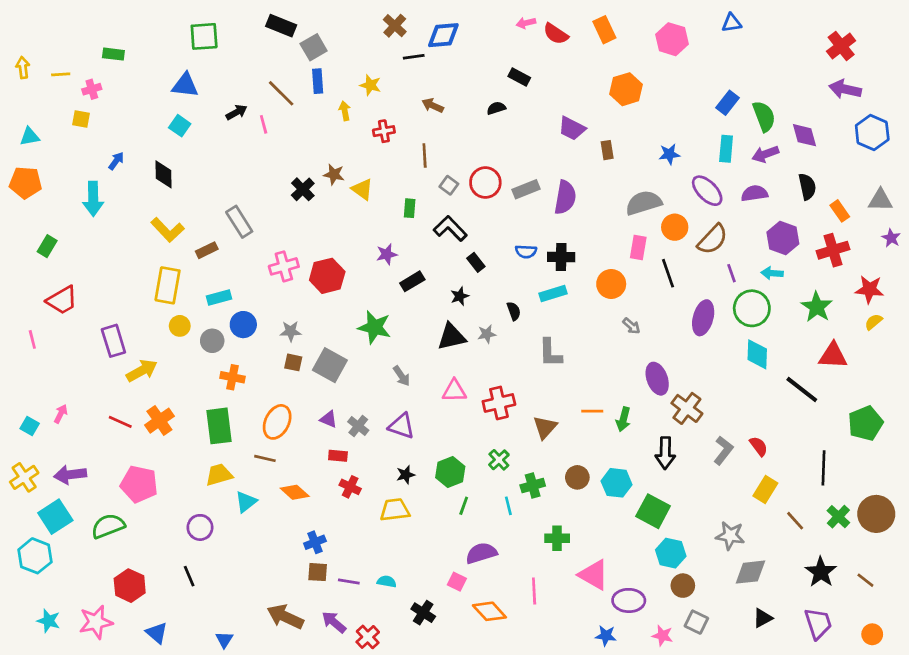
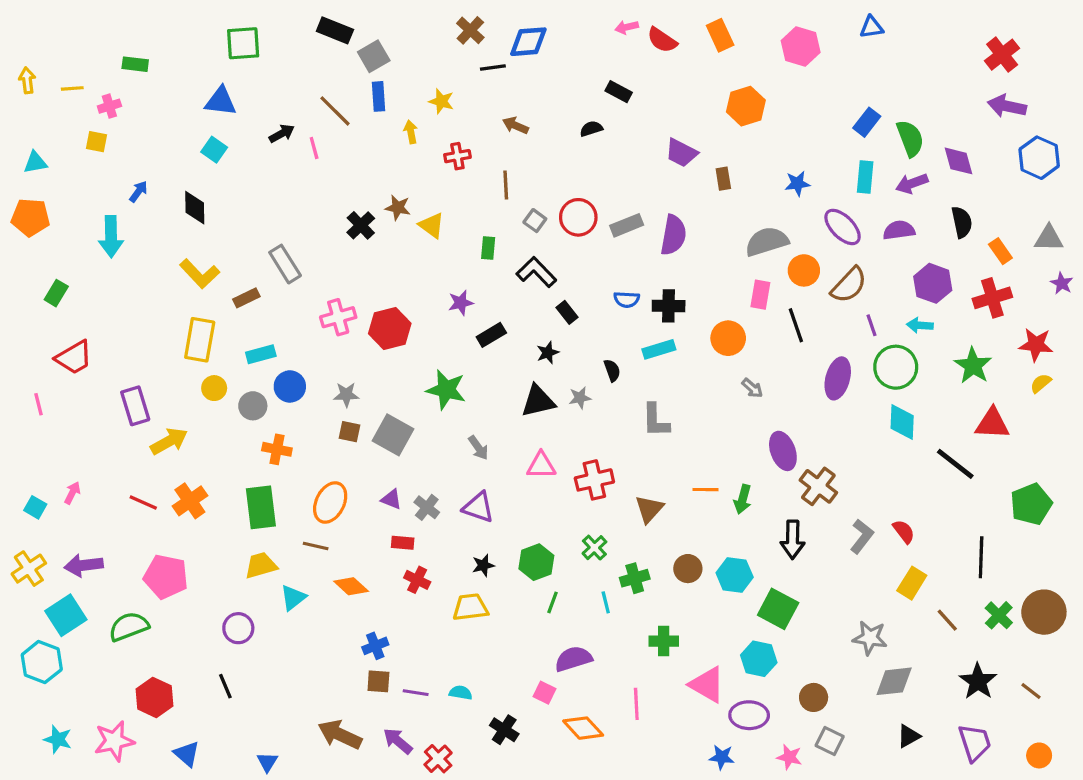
cyan hexagon: (671, 553) -> (759, 659), moved

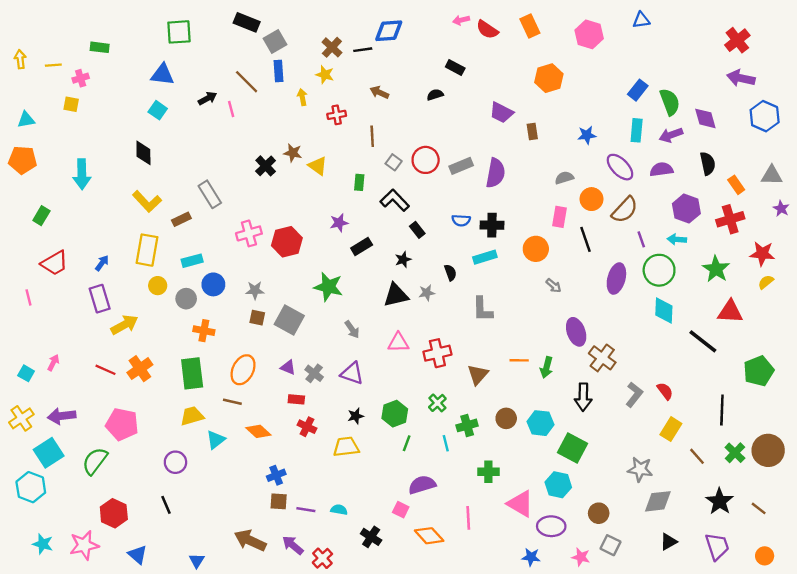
brown cross: (470, 30) -> (332, 47), moved
blue arrow: (138, 192) -> (102, 263), moved
gray semicircle: (767, 241) -> (564, 178), size x0.6
green semicircle: (129, 627) -> (95, 461), turned -32

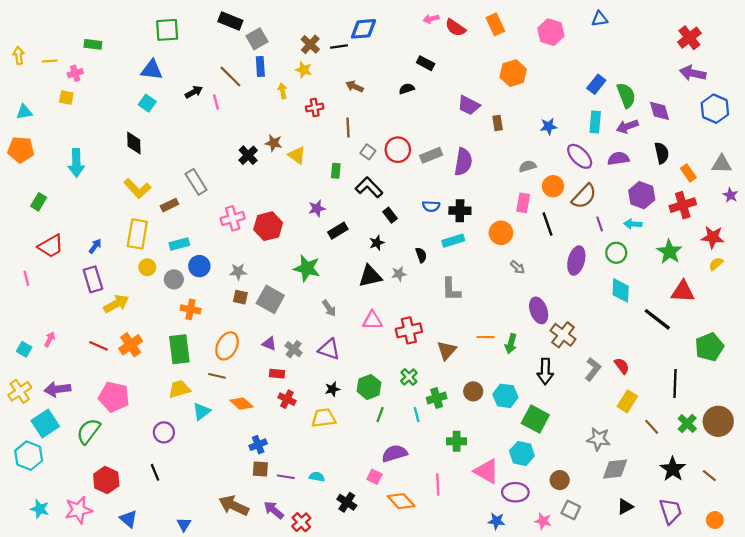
green circle: (659, 270) -> (616, 253), size x0.7

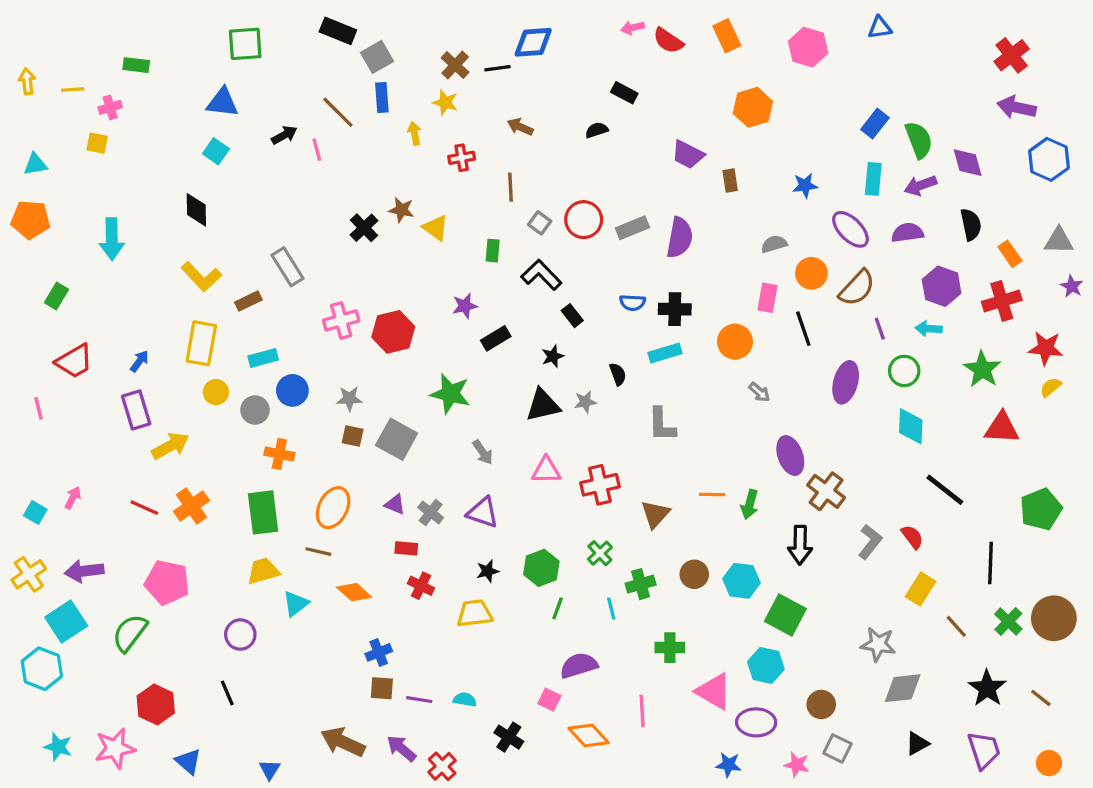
black line: (657, 319) -> (945, 490), moved

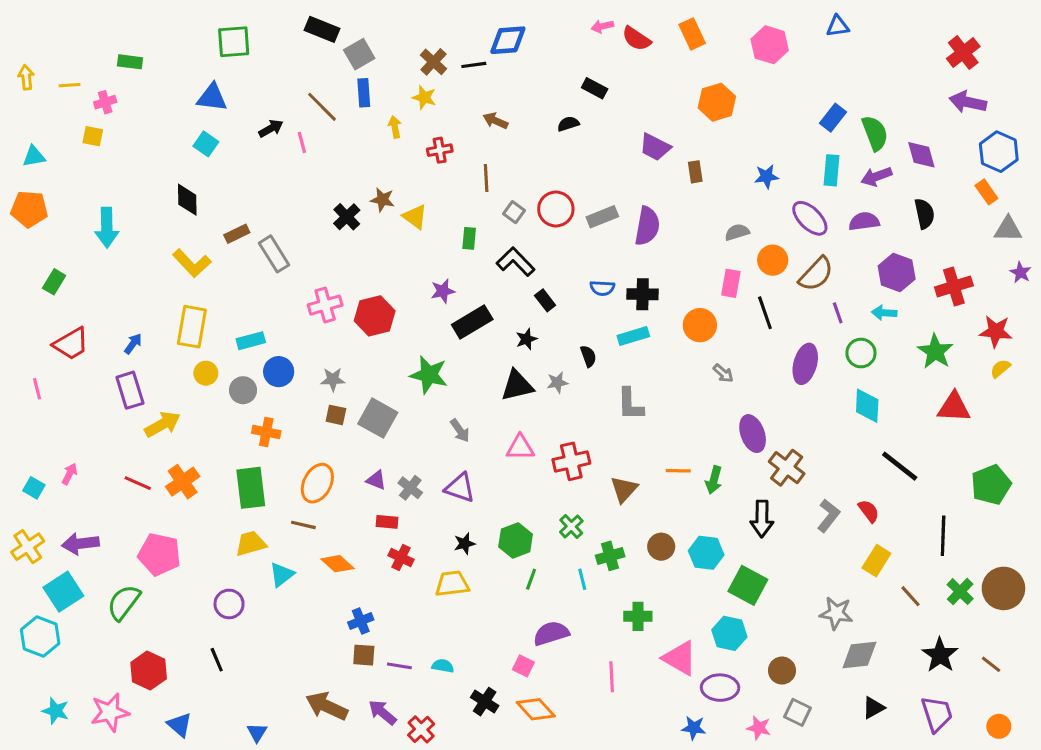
orange rectangle: (1010, 254) -> (986, 192), moved
brown rectangle: (248, 301) -> (237, 234), moved
black rectangle: (496, 338) -> (472, 322), size x1.4
orange diamond: (589, 735) -> (536, 709), moved

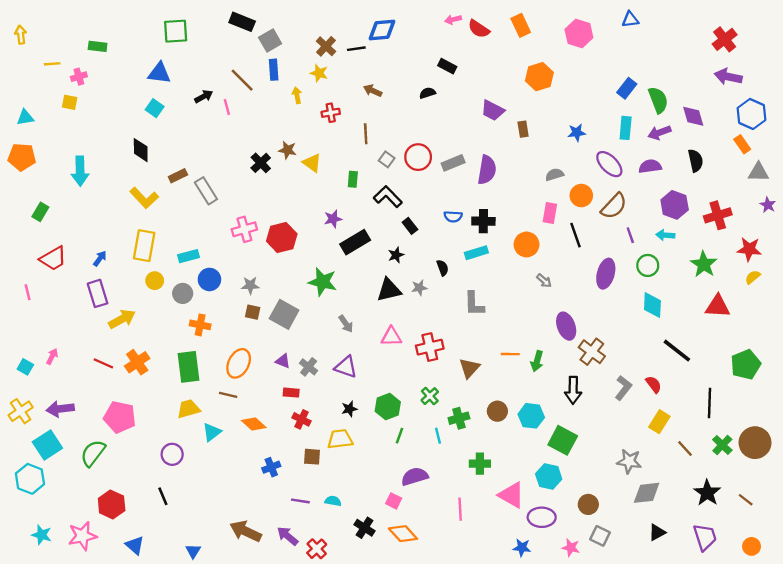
yellow arrow: (26, 77) -> (21, 35), moved
brown square: (364, 655) -> (312, 457), moved

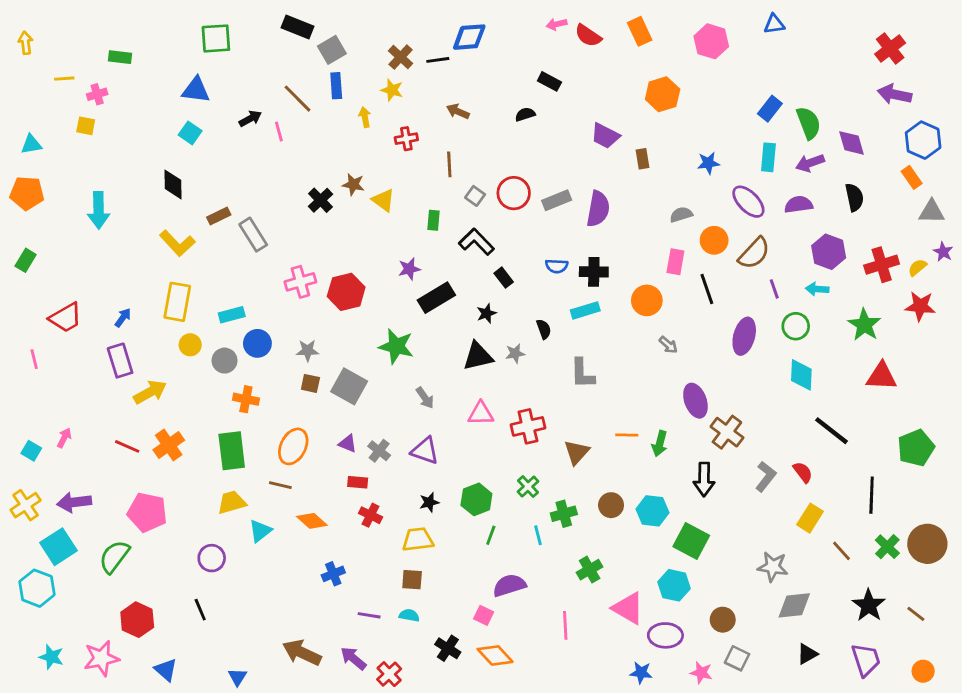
green rectangle: (40, 212) -> (26, 260), moved
yellow semicircle: (753, 277) -> (917, 268), moved
brown square: (312, 457) -> (412, 580), moved
green cross: (480, 464) -> (590, 570), turned -30

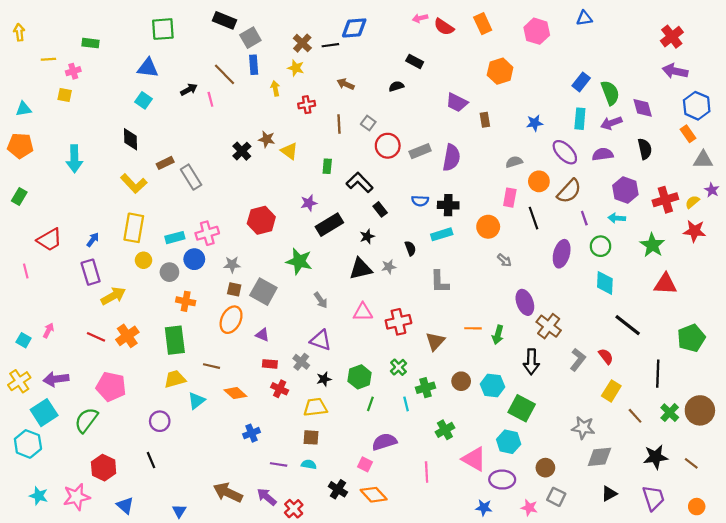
gray square: (475, 196) -> (368, 123), moved
pink cross: (300, 282) -> (207, 233), moved
orange ellipse: (293, 446) -> (231, 320), moved
gray cross: (379, 451) -> (301, 362), moved
black star: (869, 605) -> (656, 457), turned 30

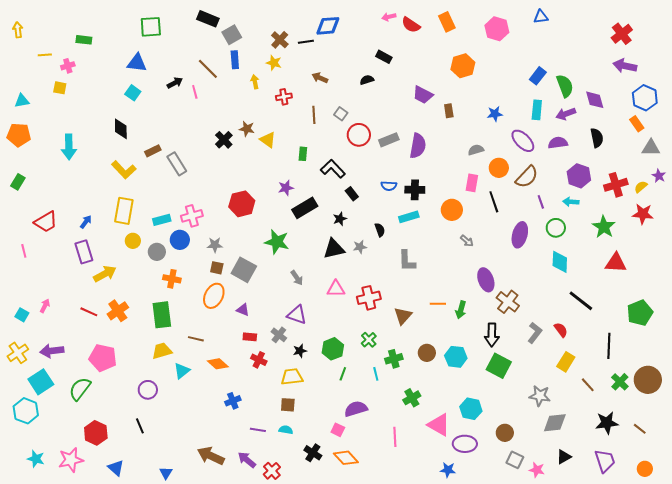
green square: (522, 408) -> (499, 366), moved
pink star: (529, 508) -> (537, 470), moved

